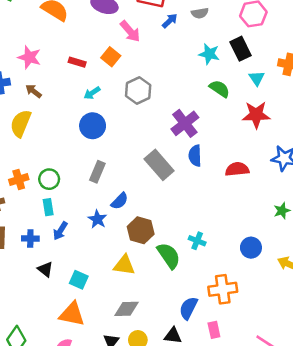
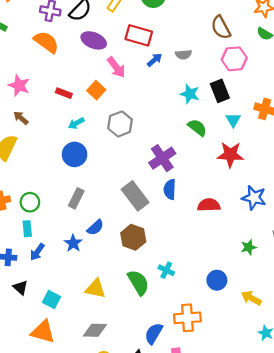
brown hexagon: (141, 230) -> (133, 237), moved

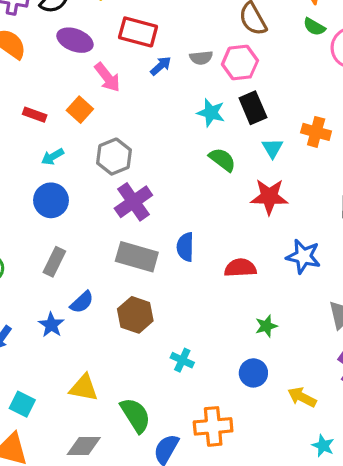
pink hexagon: (234, 59) -> (240, 63), moved
purple cross: (162, 158) -> (133, 202), moved
gray rectangle: (135, 196) -> (137, 257), turned -36
green star: (249, 247) -> (266, 326), moved
green semicircle: (138, 282) -> (135, 415), moved

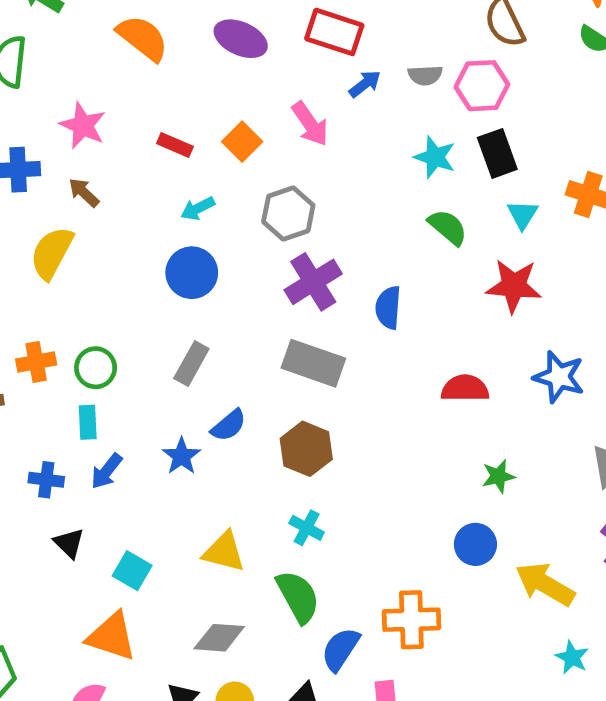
pink arrow: (107, 77) -> (310, 124), moved
blue semicircle: (185, 247) -> (388, 308), moved
cyan cross: (182, 360) -> (307, 528), moved
yellow arrow: (302, 397) -> (545, 584), size x1.4

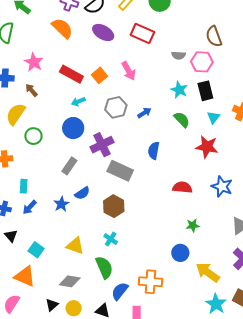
blue arrow: (365, 84) -> (144, 113), moved
red rectangle: (175, 145) -> (71, 74), size x1.6
purple cross: (313, 282) -> (102, 145), moved
green circle: (96, 368) -> (33, 136), moved
cyan star: (572, 657) -> (216, 304), size x1.5

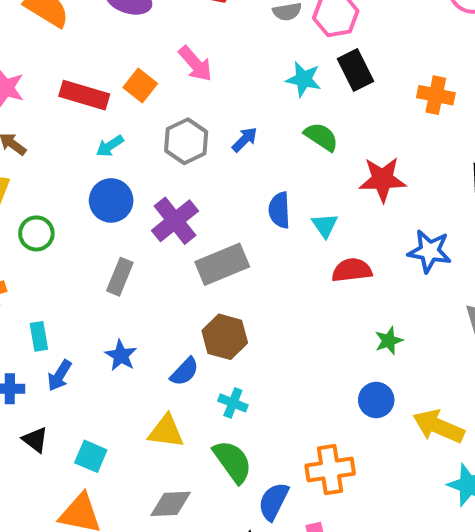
cyan triangle: (213, 117) -> (325, 225), moved
gray rectangle: (120, 171) -> (222, 264), turned -35
blue semicircle: (82, 193) -> (185, 372), moved

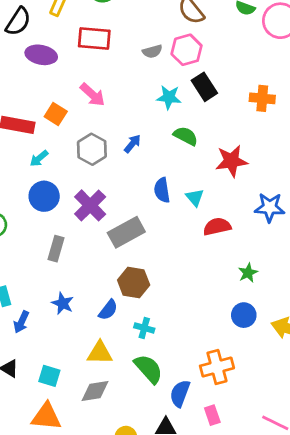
gray diamond: (171, 504) -> (95, 391), moved

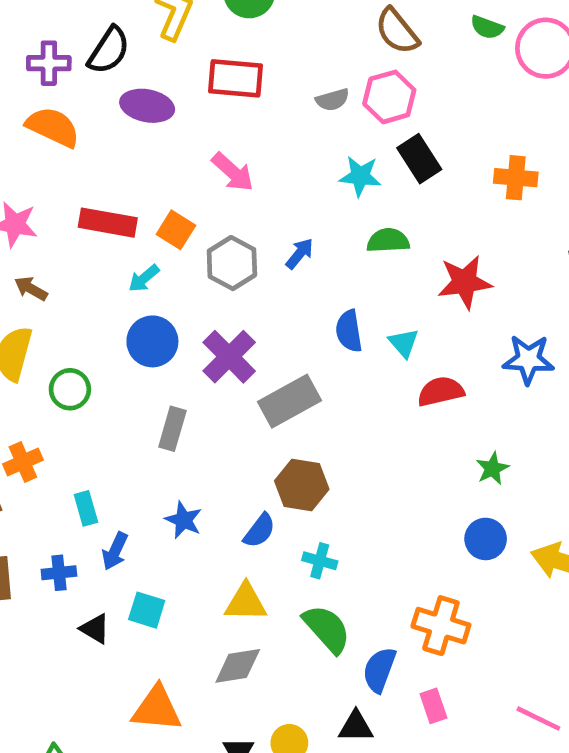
orange square: (56, 114) -> (176, 230), moved
green semicircle: (186, 136) -> (388, 241), turned -30
orange cross: (217, 367) -> (441, 626), turned 32
cyan square: (49, 376) -> (147, 610), moved

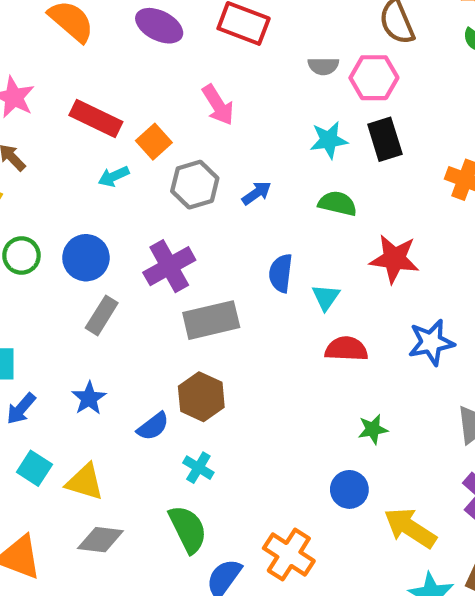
cyan star: (360, 176) -> (329, 140), turned -30
blue circle: (152, 341) -> (86, 258), moved
blue star: (528, 359) -> (431, 342), turned -30
yellow triangle: (246, 602) -> (85, 482), moved

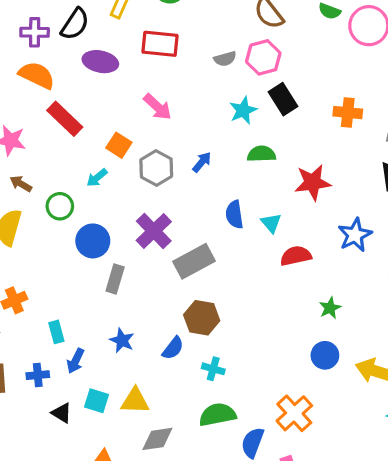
red rectangle: (96, 118) -> (65, 119), moved, turned 33
green circle: (21, 255) -> (60, 206), moved
green semicircle: (188, 529) -> (218, 415), turned -60
orange cross: (289, 554) -> (294, 413), turned 30

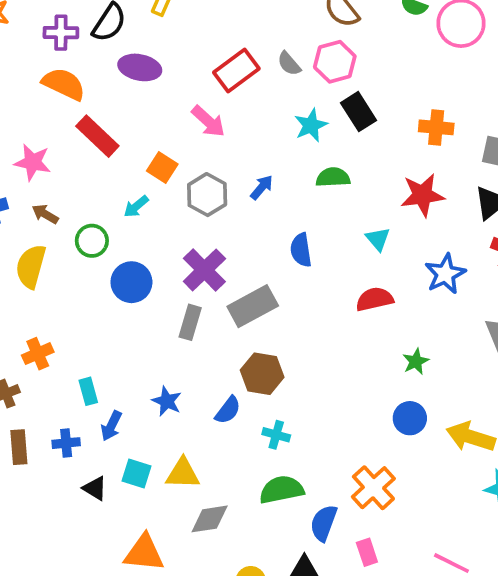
red rectangle: (160, 44) -> (236, 71), moved, turned -42
gray semicircle: (225, 59) -> (289, 64), turned 65
red star: (313, 182) -> (422, 195), moved
cyan triangle: (271, 223) -> (378, 239), moved
gray rectangle: (115, 279) -> (190, 322), moved

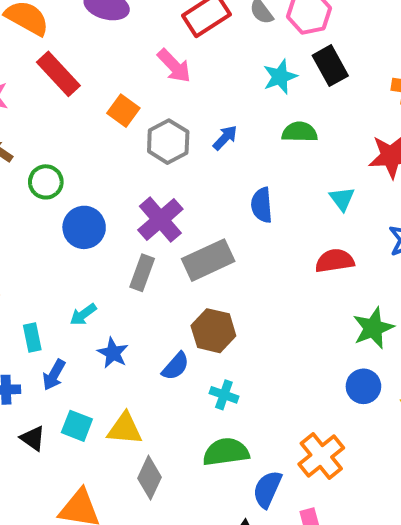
cyan arrow: (136, 206) -> (83, 314), moved
green star: (416, 361) -> (373, 328), size x1.5
gray diamond: (210, 519) -> (149, 478), turned -60

